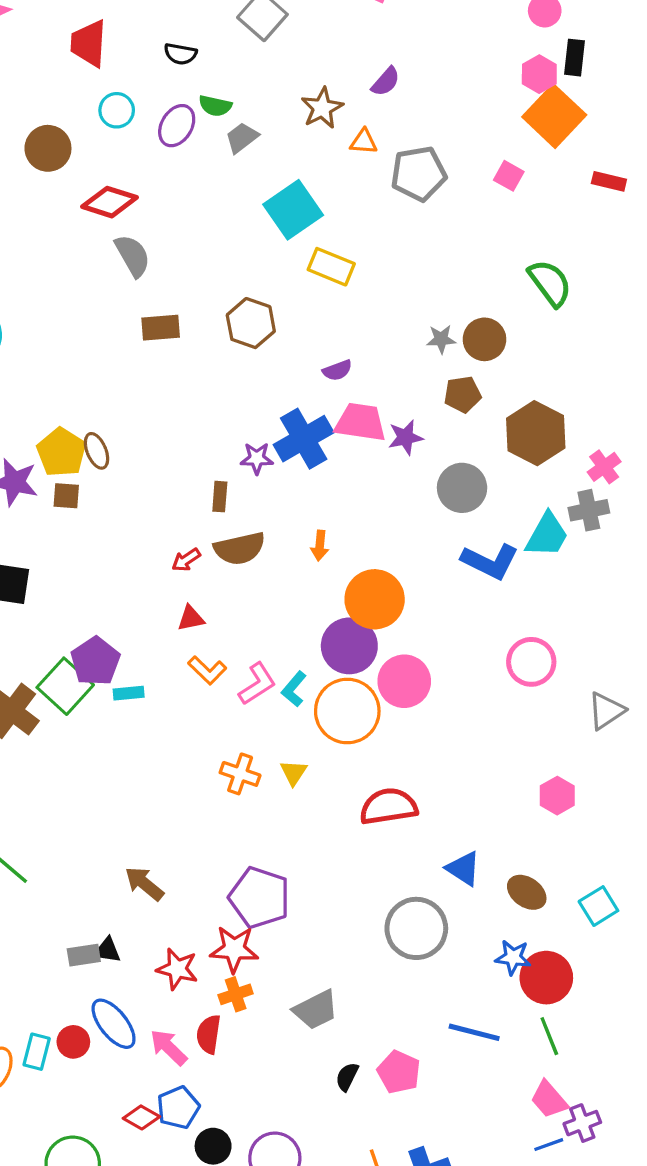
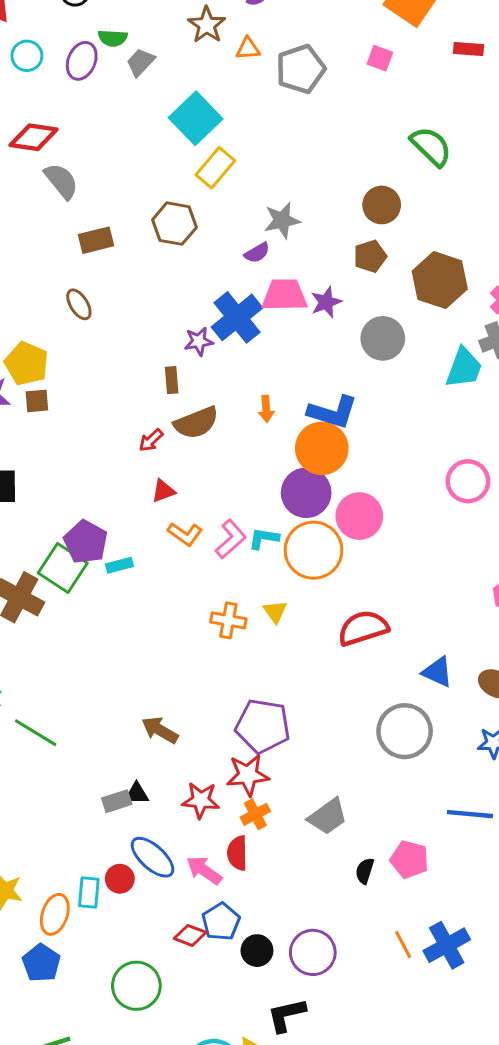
yellow rectangle: (331, 267) -> (215, 168), moved, turned -63
gray star: (441, 339) -> (282, 220), moved, size x1.4
brown ellipse: (96, 451) -> (79, 304), moved
blue L-shape: (490, 561) -> (333, 412), moved
cyan L-shape: (294, 689) -> (264, 538), turned 68

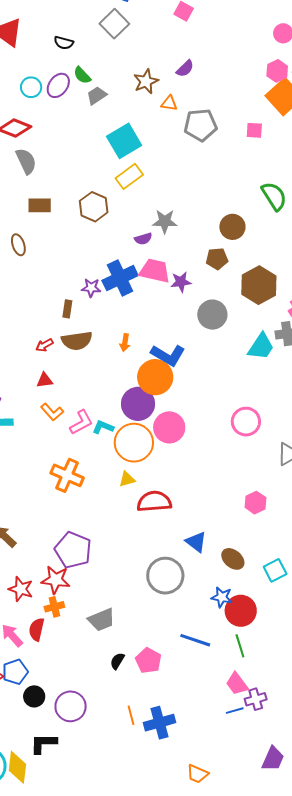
green semicircle: (113, 38) -> (82, 75), turned 30
cyan circle: (27, 56) -> (31, 87), moved
pink square: (380, 58) -> (254, 130), turned -30
yellow triangle: (275, 612) -> (127, 479), moved, turned 36
orange cross: (228, 620) -> (67, 475), size x1.4

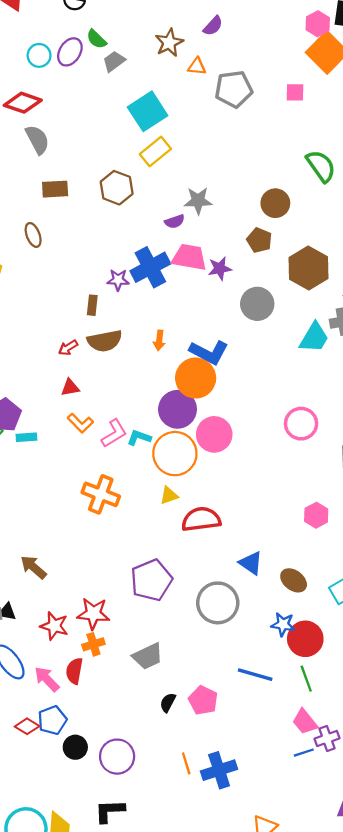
brown pentagon: (217, 259) -> (259, 240), turned 30
purple pentagon: (73, 550) -> (151, 580), moved, turned 30
black L-shape: (43, 743) -> (110, 811), moved

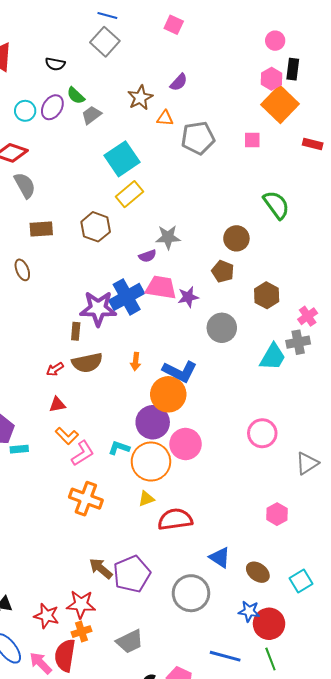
brown hexagon: (308, 268) -> (267, 295), size x0.7
purple star: (118, 280) -> (98, 308), size x1.8
pink L-shape: (114, 433) -> (83, 453), moved
brown arrow: (33, 567) -> (101, 568), moved
red semicircle: (74, 671) -> (65, 655), size x1.4

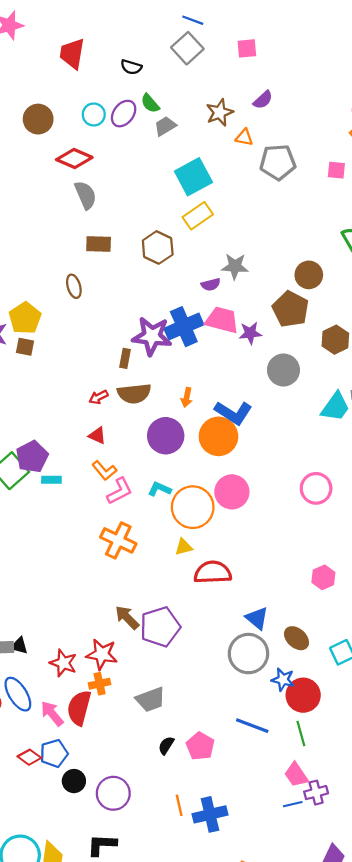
pink square: (174, 25) -> (247, 48), moved, turned -36
brown pentagon: (223, 271) -> (291, 309), size x1.5
red triangle: (57, 404) -> (97, 436), turned 30
purple circle: (153, 422) -> (166, 436), moved
gray circle: (191, 593) -> (248, 654), moved

